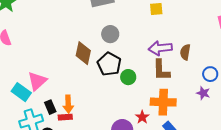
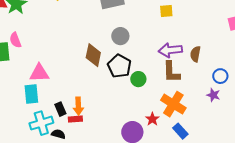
pink triangle: (37, 81) -> (39, 73), moved, turned 40
cyan rectangle: (21, 92) -> (31, 94), turned 48
orange cross: (163, 102) -> (173, 104), turned 30

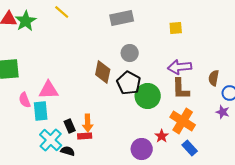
pink semicircle: (15, 40) -> (25, 100), moved
brown semicircle: (195, 54) -> (214, 78), moved
green circle: (138, 79) -> (148, 96), size x1.6
cyan cross: (41, 123) -> (51, 140), turned -30

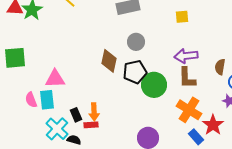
black pentagon: (129, 83) -> (135, 72), turned 30
pink semicircle: (25, 100) -> (31, 100), moved
red star: (162, 136) -> (213, 125), moved, size x1.5

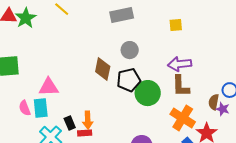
brown semicircle: (220, 67) -> (214, 102), moved

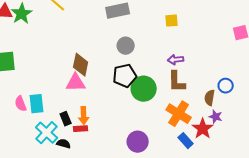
purple arrow: (180, 64) -> (176, 60), size x0.7
brown diamond: (103, 69) -> (81, 65), moved
pink triangle: (49, 87) -> (76, 83), moved
purple star: (223, 109) -> (216, 117), moved

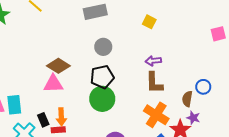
yellow square: (172, 21) -> (149, 22), turned 32
brown diamond: (81, 65) -> (58, 66), turned -70
green circle: (144, 89) -> (102, 99), moved

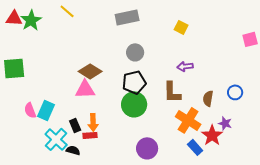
brown L-shape: (154, 83) -> (172, 92), moved
brown semicircle: (187, 99) -> (208, 98), moved
cyan rectangle: (14, 105) -> (46, 110), turned 30

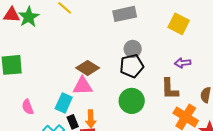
yellow square: (181, 27) -> (179, 24), size x1.5
black pentagon: (134, 82) -> (132, 66), moved
cyan rectangle: (46, 110) -> (64, 103), moved

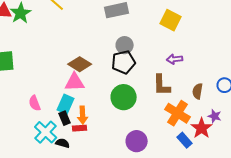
cyan rectangle: (64, 103) -> (66, 104), moved
pink semicircle: (28, 107) -> (35, 103), moved

